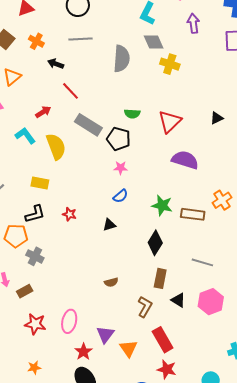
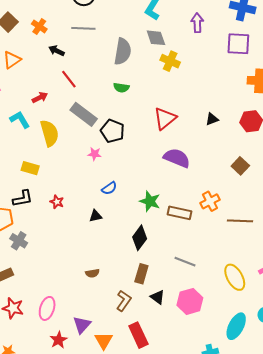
green semicircle: (132, 114) -> (121, 88), moved
pink star: (121, 168) -> (95, 154), moved

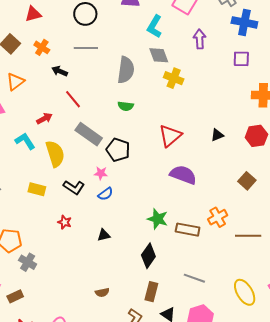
purple square: (238, 44) -> (241, 59), size x0.7
blue semicircle: (109, 188) -> (105, 194), moved
black L-shape: (23, 199) -> (74, 187), moved, turned 45

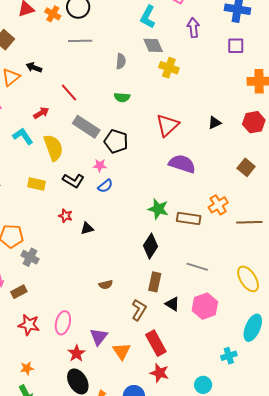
orange cross: (42, 47) -> (53, 14), moved
gray semicircle: (126, 70) -> (121, 61), size x0.6
black arrow: (60, 71) -> (34, 67), moved
black triangle: (104, 235) -> (87, 228), moved

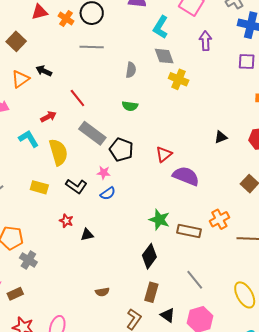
red triangle: (168, 125) -> (164, 154), moved, size x0.7
gray line: (197, 267) -> (195, 280), turned 30

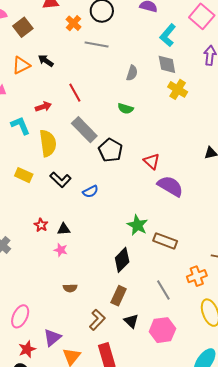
orange cross: (66, 19) -> (73, 23), moved
red triangle: (164, 154) -> (152, 161), turned -48
pink star: (104, 173) -> (61, 250), moved
orange cross: (219, 219) -> (197, 276), moved
red star: (66, 221) -> (41, 225), moved

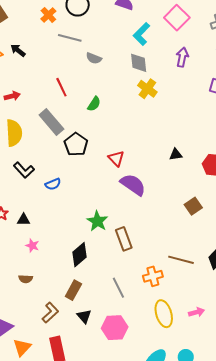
gray semicircle: (132, 73) -> (94, 58), moved, turned 91
red line: (75, 93) -> (61, 87), moved
green semicircle: (126, 109) -> (94, 104), turned -77
brown rectangle: (165, 241) -> (124, 239), turned 45
pink star: (61, 250) -> (32, 246), moved

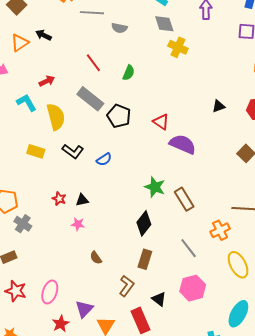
pink star: (32, 246) -> (78, 224), moved
brown semicircle: (26, 279) -> (96, 258), turned 64
black triangle: (84, 316) -> (159, 299), moved

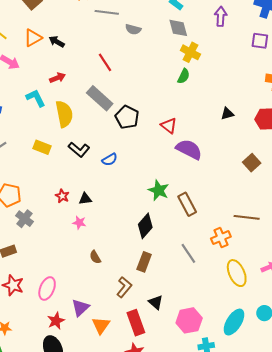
black arrow: (44, 35) -> (57, 42), moved
green semicircle: (129, 73) -> (184, 76), moved
pink hexagon: (193, 288) -> (189, 320), moved

